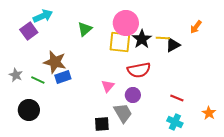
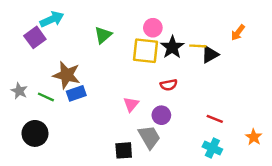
pink circle: (126, 23) -> (153, 28), size x0.6
red semicircle: (139, 70) -> (169, 85), size x0.6

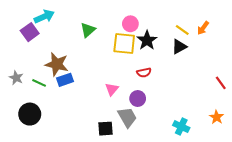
yellow line: (198, 46) -> (182, 30), moved, turned 32
red line: (215, 119) -> (221, 83), moved, turned 32

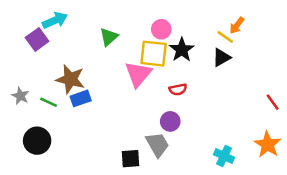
orange arrow: (203, 28) -> (237, 25), moved
pink triangle: (112, 89) -> (138, 74), moved, size x1.6
orange star: (217, 117) -> (268, 144), size x1.5

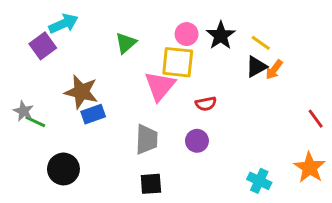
orange arrow: (237, 25) -> (274, 70), moved
black star: (182, 50) -> (221, 35), moved
green line: (49, 102) -> (35, 122), moved
black circle: (37, 141) -> (63, 169), moved
gray trapezoid: (157, 144) -> (147, 139), moved, turned 32

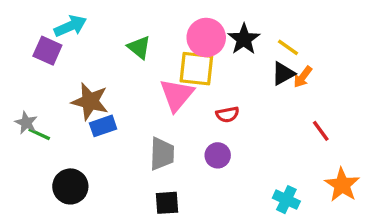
pink circle: (187, 34) -> (206, 38), size x1.5
green triangle: (126, 43) -> (139, 47), turned -40
purple square: (43, 46) -> (47, 51), turned -30
red line: (316, 119) -> (321, 131), moved

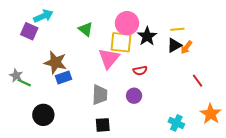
black star: (244, 39) -> (147, 36), moved
yellow line: (288, 47) -> (177, 29), turned -40

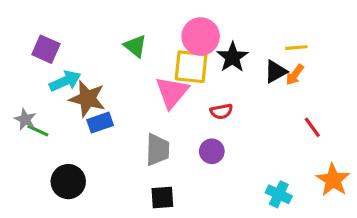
cyan arrow: (43, 16) -> (65, 81), moved
yellow line: (177, 29) -> (296, 48), moved

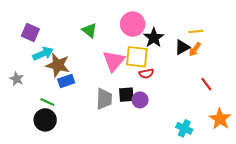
yellow square: (191, 67) -> (137, 57), moved
green line: (38, 131) -> (47, 102), moved
black square: (162, 198) -> (126, 95), moved

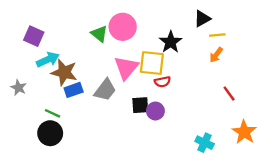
pink circle: (133, 24) -> (123, 27), moved
black triangle: (182, 47) -> (202, 19), moved
gray trapezoid: (104, 99) -> (105, 90), moved, turned 35

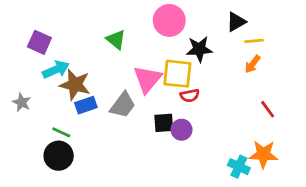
pink circle: (123, 27) -> (169, 20), moved
black star: (171, 42) -> (199, 49), turned 30
orange star: (244, 132) -> (263, 154), moved, turned -30

